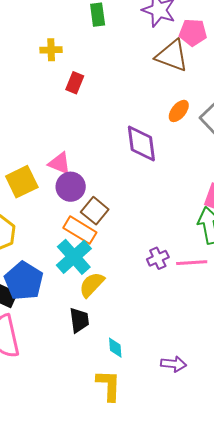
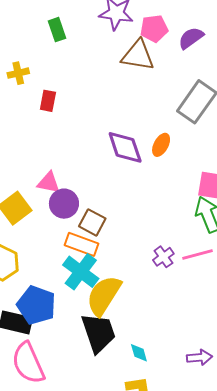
orange ellipse: (179, 111) -> (161, 145), moved
yellow semicircle: (92, 285) -> (104, 296), size x1.5
black trapezoid: (79, 320) -> (98, 333), size x1.6

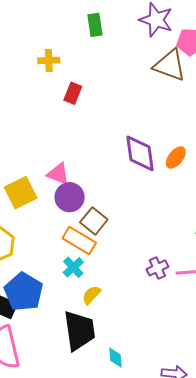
cyan cross: (81, 272) -> (73, 267), size x0.6
yellow semicircle: (104, 296) -> (91, 295), size x0.5

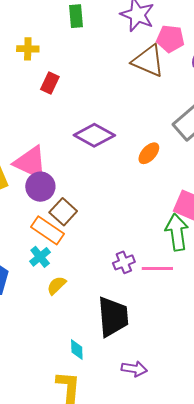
purple diamond: (140, 153) -> (94, 135), moved, turned -57
pink triangle: (58, 174) -> (31, 163), size x1.5
black trapezoid: (79, 331) -> (113, 317), moved

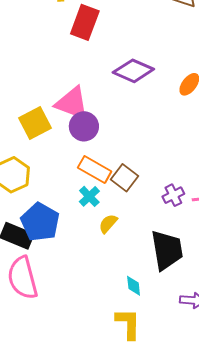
red rectangle: (50, 83) -> (85, 22), size x1.6
brown square: (63, 212) -> (124, 178), moved

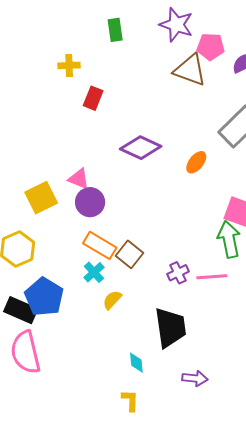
red rectangle: (85, 22) -> (93, 98), size x0.7
pink triangle: (72, 103) -> (79, 179), size x0.6
yellow L-shape: (128, 324) -> (130, 400), size x0.7

